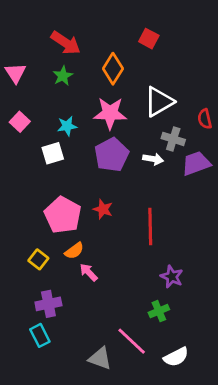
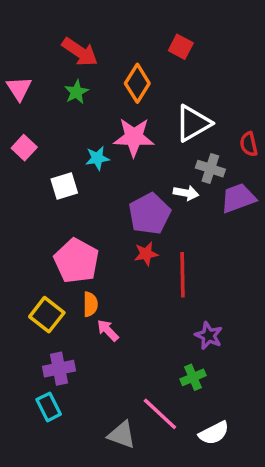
cyan star: (67, 126) -> (97, 158), moved
purple pentagon: (112, 155) -> (149, 214), moved
red star: (103, 209) -> (146, 254), moved, turned -30
orange semicircle: (74, 251) -> (90, 304), turned -54
yellow square: (38, 259) -> (47, 315), size x1.4

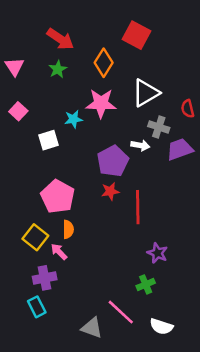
red square: (181, 47) -> (136, 35), size x1.5
pink arrow: (108, 330) -> (59, 252), moved
white semicircle: (214, 433) -> (161, 326), turned 45

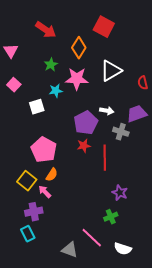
green star: (58, 69) -> (51, 65), moved
gray cross: (159, 127) -> (121, 132), moved
orange semicircle: (68, 229) -> (52, 175), turned 32

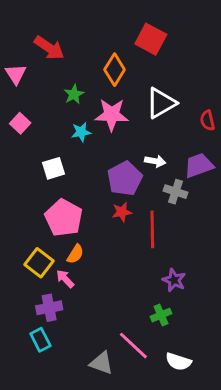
red arrow: (46, 30) -> (49, 48), moved
white square: (37, 107) -> (54, 168), moved

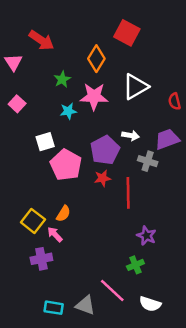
pink pentagon: (64, 218) -> (66, 165), moved
cyan rectangle: (40, 340) -> (54, 308), moved, turned -54

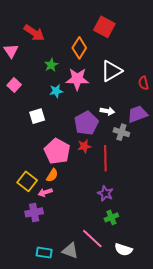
pink pentagon: (66, 165) -> (57, 151), moved
pink arrow: (55, 234) -> (45, 192), turned -64
purple star: (146, 236) -> (105, 193), moved

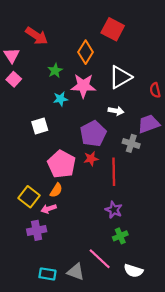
pink square: (14, 85) -> (14, 79), moved
white arrow: (107, 111) -> (116, 111), moved

